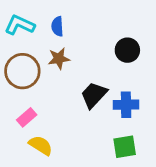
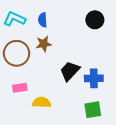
black circle: (127, 50) -> (95, 20), moved
pink rectangle: (27, 117) -> (20, 88), turned 32
yellow semicircle: (41, 145) -> (42, 102), moved, turned -30

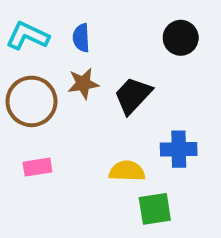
black trapezoid: (70, 71) -> (133, 95), moved
yellow semicircle: (42, 102) -> (127, 171), moved
green square: (93, 110) -> (155, 209), moved

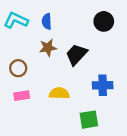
brown circle: (32, 101) -> (18, 68), moved, size x0.6
yellow semicircle: (127, 171) -> (59, 93), moved

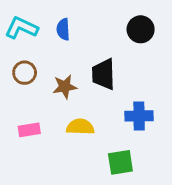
brown star: (48, 48) -> (65, 87), moved
black trapezoid: (76, 55) -> (103, 74), turned -45
brown circle: (18, 68) -> (25, 73), moved

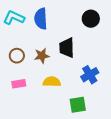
blue semicircle: (63, 29) -> (41, 19), size x1.5
brown circle: (25, 73) -> (17, 56), moved
blue cross: (139, 116) -> (90, 75), turned -30

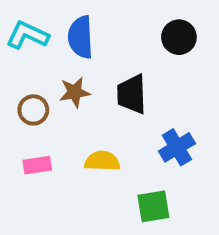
brown star: (42, 56) -> (75, 92), moved

